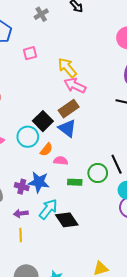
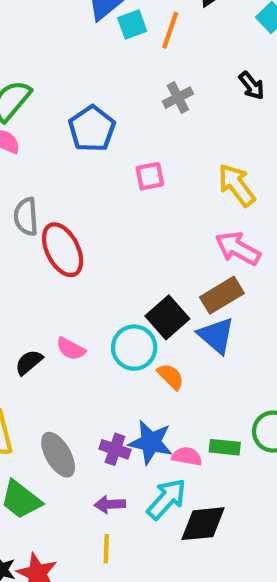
yellow arrow: (67, 68) -> (237, 185), moved
orange semicircle: (46, 150) -> (171, 376), turned -88
pink semicircle: (61, 161) -> (187, 456), moved
black diamond: (67, 220) -> (203, 524), turned -65

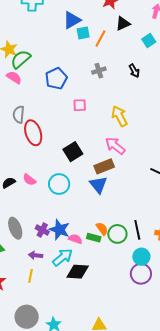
black square: (167, 317) -> (73, 152), moved
orange semicircle: (171, 376) -> (102, 229), moved

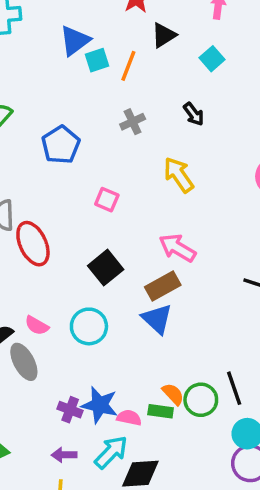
pink square: (80, 105) -> (107, 200), moved, turned 32
yellow arrow: (120, 116) -> (179, 175), moved
gray ellipse: (15, 228) -> (24, 362), moved

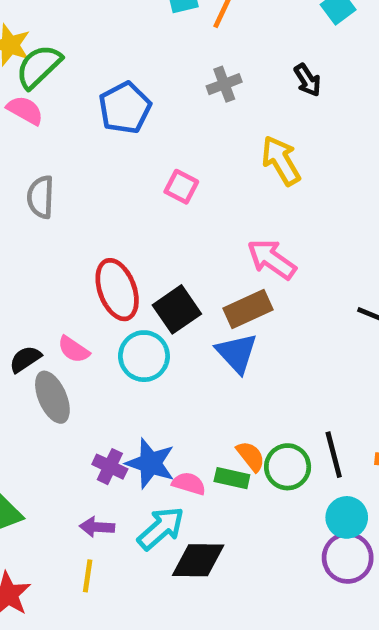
red ellipse: (33, 244) -> (117, 290), moved
black square: (106, 268) -> (177, 309), moved

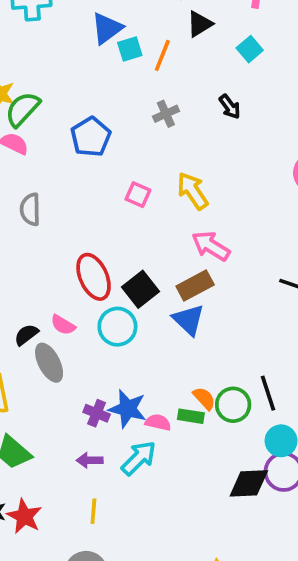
yellow arrow: (281, 161) -> (193, 191), moved
black diamond: (198, 560) -> (249, 483), moved
yellow line: (88, 576) -> (93, 511), moved

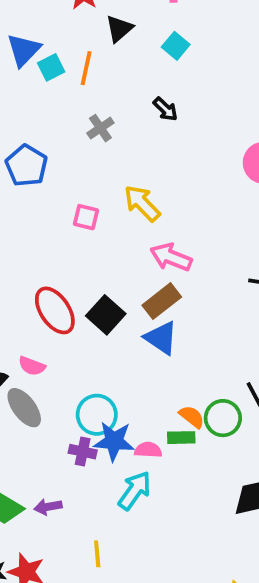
cyan circle: (117, 327) -> (97, 415), moved
purple arrow: (90, 460) -> (48, 507), moved

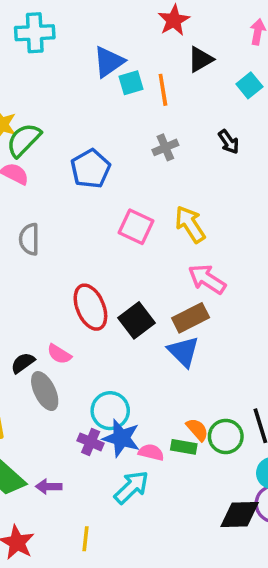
orange line: (86, 68) -> (163, 90), turned -32
pink square: (86, 217) -> (136, 227), size x1.4

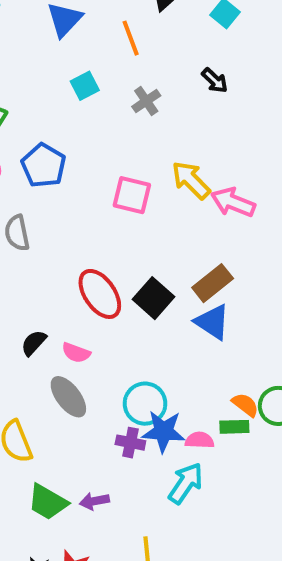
cyan square: (131, 83) -> (85, 86), moved
blue pentagon: (91, 169) -> (44, 166), moved
pink arrow: (207, 279) -> (233, 202), moved
black semicircle: (23, 363) -> (34, 343), moved

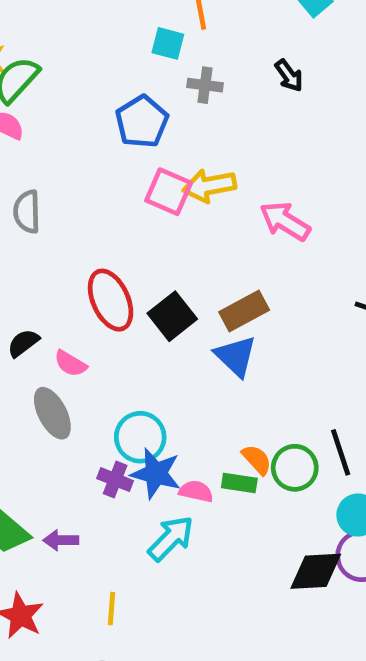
cyan square: (85, 86) -> (168, 43), moved, turned 32
gray cross: (146, 101) -> (205, 85), turned 32
blue pentagon: (44, 166) -> (142, 122), moved
yellow arrow: (191, 180) -> (209, 186), moved, turned -66

